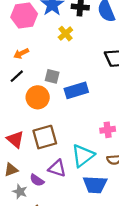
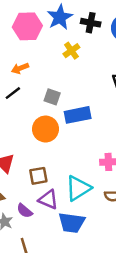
orange circle: (38, 97) -> (45, 129), moved
brown square: (45, 137) -> (38, 176), moved, size x0.7
blue trapezoid: (95, 185) -> (72, 223), moved

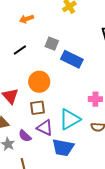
black line: (13, 93) -> (20, 50), moved
blue rectangle: (78, 115) -> (72, 59), turned 35
orange circle: (45, 129) -> (39, 82), moved

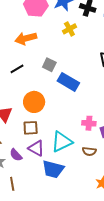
orange arrow: (26, 19) -> (26, 38), size x1.5

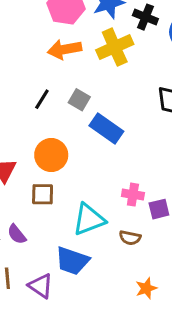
yellow cross: (69, 29) -> (115, 47), size x1.6
orange arrow: (26, 38) -> (65, 49), moved
black line: (17, 69) -> (42, 99), moved, turned -32
purple triangle: (36, 148) -> (41, 286), moved

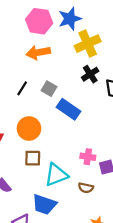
black cross: (145, 17) -> (90, 74), moved, turned 35
yellow cross: (115, 47) -> (88, 44), moved
brown square: (43, 194) -> (33, 158), moved

